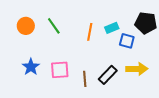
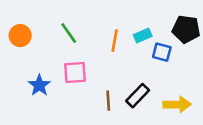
orange circle: (26, 26) -> (20, 36), moved
yellow arrow: (137, 69) -> (177, 104), moved
pink square: (60, 70) -> (75, 73), moved

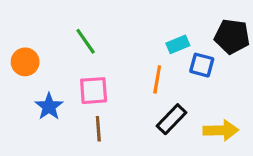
orange circle: (20, 36) -> (25, 62), moved
orange line: (115, 41) -> (157, 79), moved
brown line: (108, 101) -> (98, 129), moved

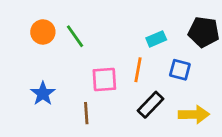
orange circle: (25, 62) -> (43, 32), moved
blue square: (202, 65) -> (180, 70), moved
pink square: (94, 91) -> (104, 80), moved

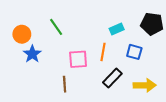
orange circle: (43, 32) -> (22, 34), moved
blue star: (43, 94) -> (32, 54), moved

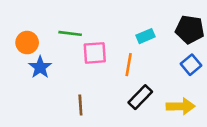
green line: (56, 27) -> (70, 33), turned -48
blue square: (134, 52) -> (191, 65), moved, turned 35
pink square: (78, 59) -> (95, 53), moved

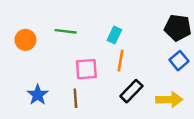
cyan rectangle: (145, 36) -> (114, 35), moved, turned -42
pink square: (95, 53) -> (86, 69), moved
blue star: (40, 67) -> (38, 95), moved

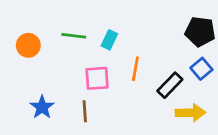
cyan rectangle: (114, 35) -> (109, 40), moved
black rectangle: (131, 91) -> (170, 85), moved

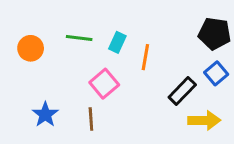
orange line: (135, 69) -> (145, 57), moved
pink square: (97, 78) -> (104, 84), turned -36

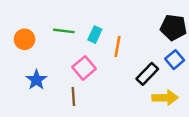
blue star: (45, 115) -> (36, 80), moved

